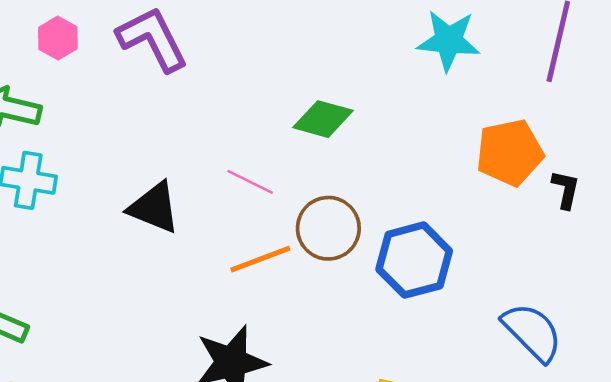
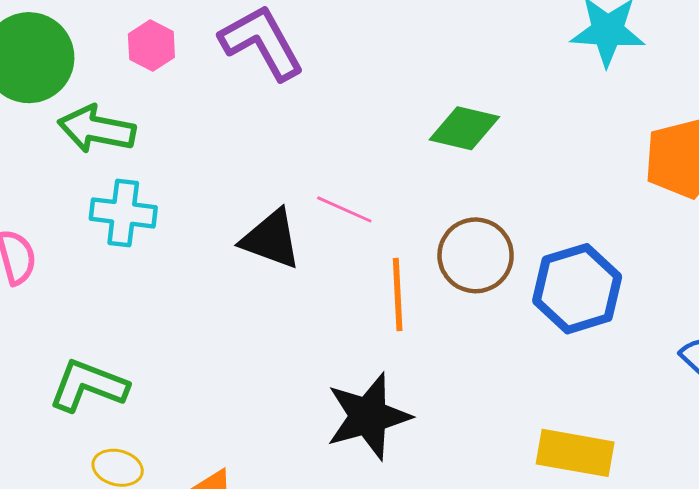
pink line: (250, 182) -> (344, 209), moved
orange line: (260, 259) -> (398, 294), turned -70

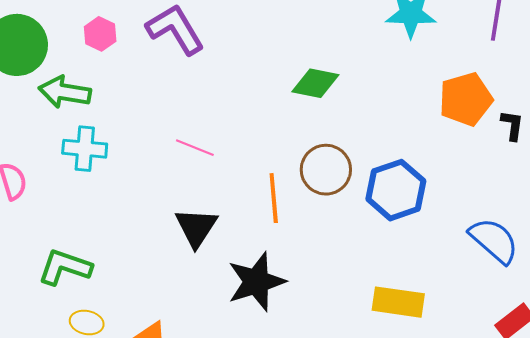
pink line: (344, 209) -> (195, 148), moved
black triangle: (271, 239) -> (196, 227), moved, turned 45

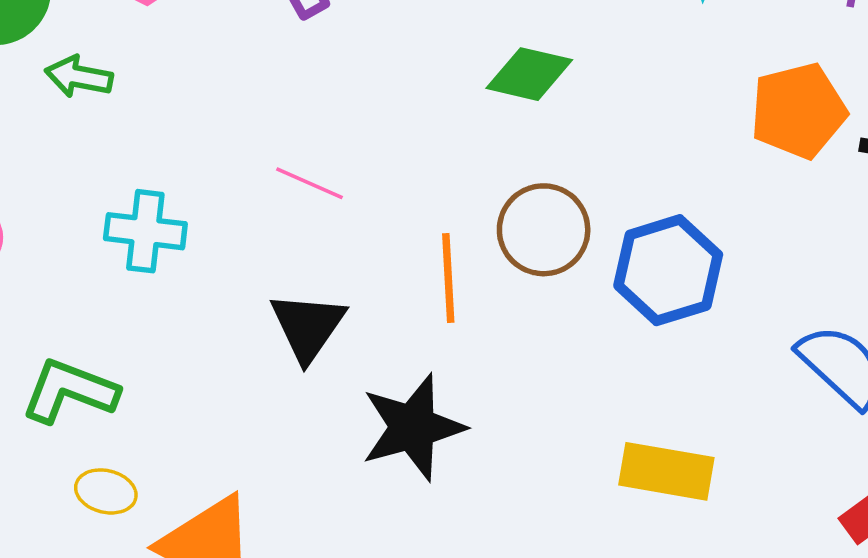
green arrow: (65, 92) -> (79, 77), size x0.7
cyan cross: (85, 149) -> (145, 231), moved

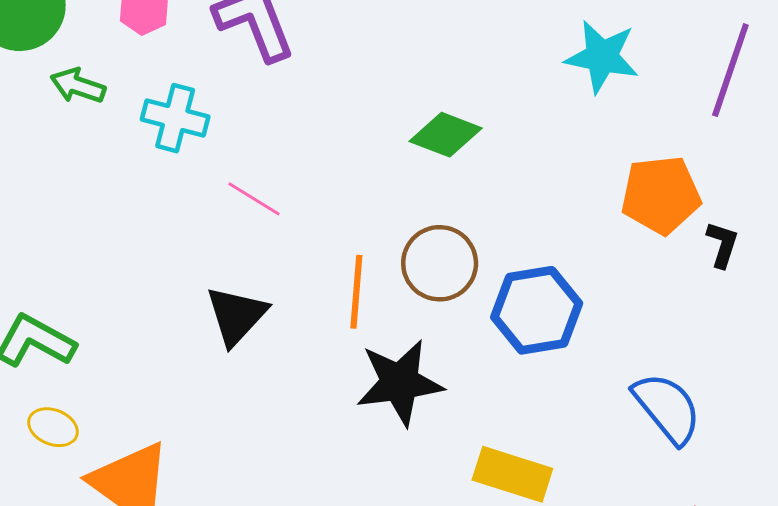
cyan cross: (145, 231) -> (175, 118), moved
black star: (413, 427) -> (400, 383), moved

